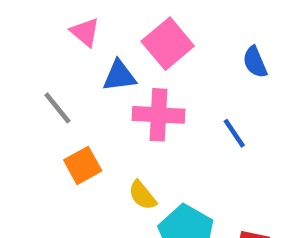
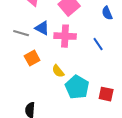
blue triangle: (119, 76) -> (42, 28), moved, turned 35
gray line: (57, 108) -> (21, 33), turned -35

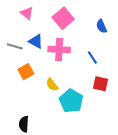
red square: (106, 94) -> (100, 84), moved

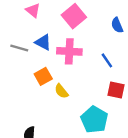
orange square: (26, 72) -> (43, 76), moved
cyan pentagon: (71, 101) -> (94, 120), moved

